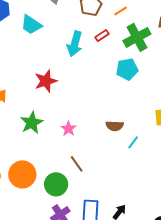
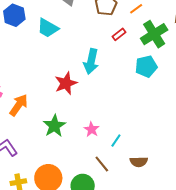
cyan arrow: (75, 44) -> (91, 61), moved
brown semicircle: (115, 126) -> (139, 162), moved
cyan line: (133, 142) -> (116, 141), moved

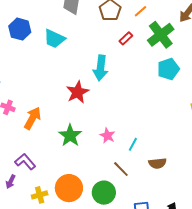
cyan pentagon: (146, 66) -> (168, 69), moved

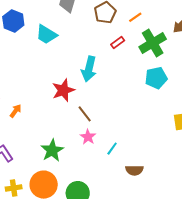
orange arrow: (33, 118) -> (16, 111), size x0.6
green star: (70, 135) -> (52, 150), moved
brown line: (121, 169) -> (85, 114), moved

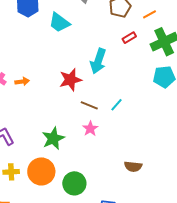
orange arrow: (16, 111) -> (22, 81), moved, turned 40
brown line: (85, 114) -> (89, 105), turned -36
cyan line: (112, 149) -> (116, 105), moved

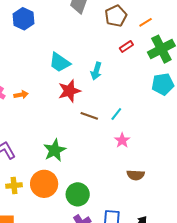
cyan trapezoid: (59, 23) -> (60, 62), moved
cyan arrow: (98, 61) -> (96, 71), size x0.7
pink star: (90, 129) -> (122, 140), moved

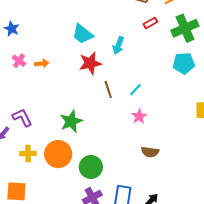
brown line: (89, 116) -> (108, 90), turned 48

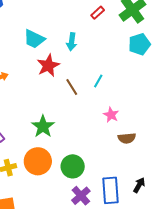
pink star: (139, 116) -> (111, 115), moved

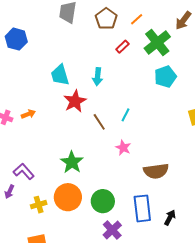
cyan trapezoid: (34, 39) -> (60, 75), turned 50
pink star: (111, 115) -> (123, 148), moved
brown semicircle: (127, 138) -> (156, 171), size x1.4
blue rectangle: (110, 190) -> (142, 208), moved

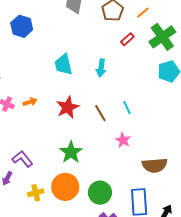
red star: (75, 101) -> (68, 107), moved
cyan line: (125, 115) -> (127, 108), turned -56

